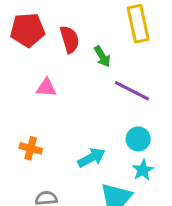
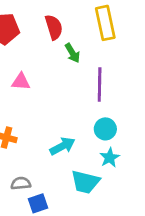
red semicircle: (70, 39) -> (54, 27), moved
purple line: (132, 91) -> (100, 85), turned 64

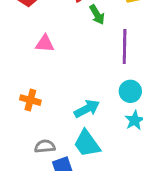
cyan trapezoid: (85, 182) -> (87, 143), moved, turned 40

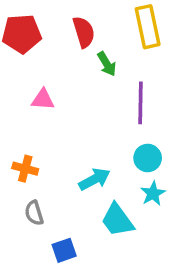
cyan trapezoid: (87, 143) -> (117, 220), moved
gray semicircle: (45, 146) -> (34, 213), moved, turned -102

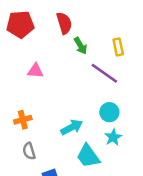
yellow rectangle: (148, 27) -> (118, 47), moved, size x0.6
purple line: (141, 103) -> (104, 73), turned -56
orange cross: (25, 169) -> (23, 120), turned -30

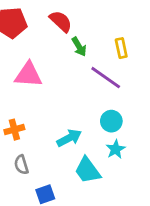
red semicircle: (64, 23) -> (61, 21), turned -30
pink triangle: (35, 71) -> (28, 75), size x1.5

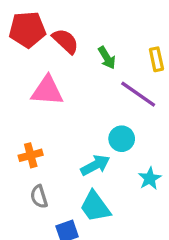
red semicircle: (61, 21) -> (65, 41), moved
cyan circle: (111, 121) -> (122, 139), moved
cyan trapezoid: (87, 170) -> (95, 207), moved

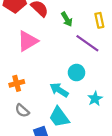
pink triangle: (47, 91) -> (28, 41), turned -35
cyan arrow: (95, 165) -> (59, 90), turned -120
gray semicircle: (39, 197) -> (22, 111), turned -32

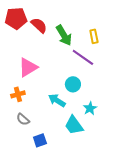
green arrow: (67, 19) -> (64, 35), size x1.5
pink triangle: (28, 41) -> (28, 67), moved
cyan trapezoid: (59, 117) -> (74, 125), moved

